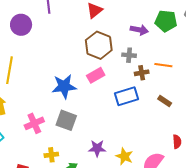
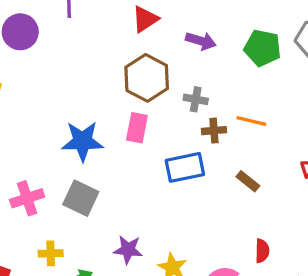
purple arrow: (139, 30) -> (201, 41), moved
pink rectangle: (96, 75) -> (137, 128), turned -54

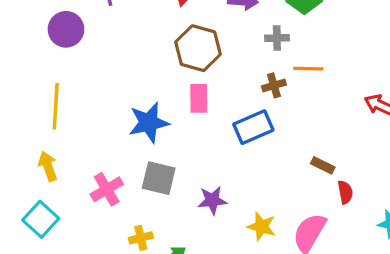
gray cross: (196, 99) -> (277, 38), moved
brown rectangle: (248, 181) -> (323, 165), moved
purple star: (128, 250) -> (212, 200), moved

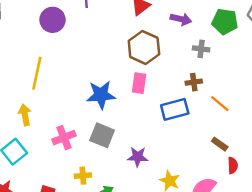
orange line: (308, 69) -> (220, 104), moved, turned 30

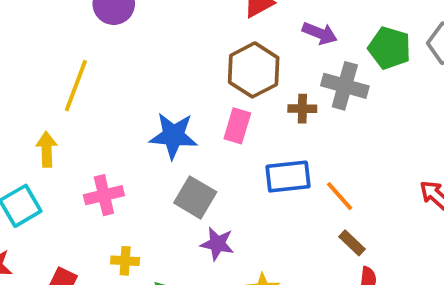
gray cross: (201, 49) -> (345, 86), size x1.6
brown cross: (194, 82) -> (302, 109), moved
orange line: (220, 104) -> (340, 196), moved
gray square: (102, 135) -> (195, 197), moved

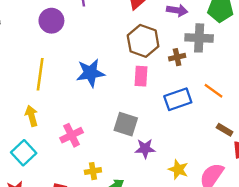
blue star: (173, 136) -> (90, 73), moved
orange line: (340, 196) -> (214, 91), moved

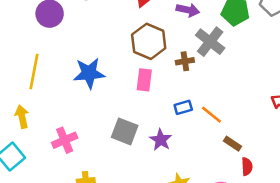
gray cross: (199, 38) -> (210, 42), turned 32
orange line: (214, 91) -> (211, 115), moved
blue rectangle: (178, 99) -> (183, 107), size x0.6
purple star: (145, 148) -> (161, 140), moved, turned 30

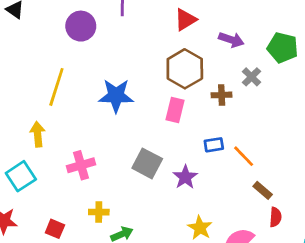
gray cross: (210, 42) -> (251, 77), size x0.6

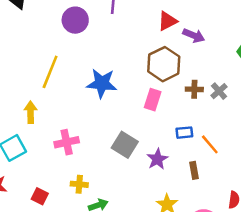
purple arrow: (231, 40) -> (194, 36), moved
gray cross: (251, 77) -> (219, 91), moved
brown rectangle: (263, 190) -> (194, 170), moved, turned 35

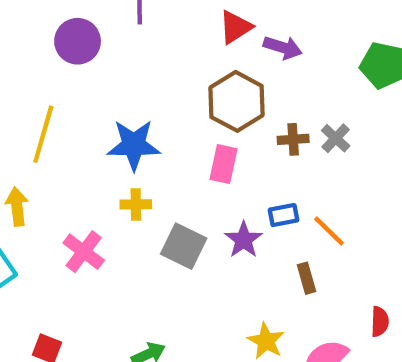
pink cross: (67, 142) -> (84, 252), turned -35
purple star: (157, 159) -> (244, 240), moved
yellow cross: (79, 184) -> (136, 204), moved

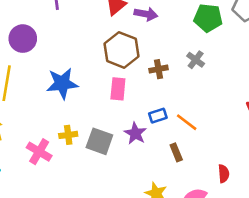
purple circle: (78, 41) -> (23, 39), moved
gray cross: (336, 138) -> (196, 60), moved
yellow cross: (136, 204) -> (68, 135), moved

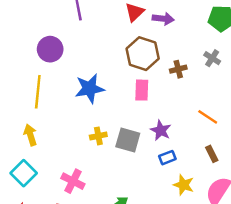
blue rectangle: (158, 116) -> (167, 158), moved
pink cross: (39, 152) -> (73, 181), moved
brown rectangle: (176, 152) -> (212, 154), moved

